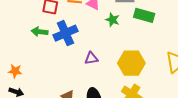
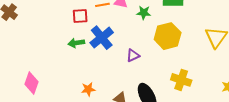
yellow hexagon: (131, 63) -> (168, 36), moved
orange star: (15, 71) -> (88, 89), moved

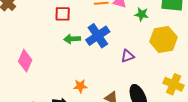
red square: (80, 16) -> (63, 14), moved
pink diamond: (31, 83) -> (25, 61), moved

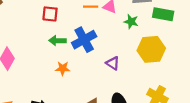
purple triangle: (128, 56) -> (113, 63), turned 48
orange star: (80, 86) -> (63, 68), moved

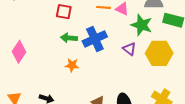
green star: (131, 22) -> (142, 25), size x1.5
purple triangle: (113, 63) -> (129, 49), moved

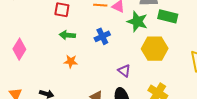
blue cross: (95, 39) -> (102, 36), moved, size x0.7
purple triangle: (129, 49) -> (124, 71), moved

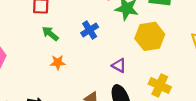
green arrow: (67, 35) -> (50, 34), turned 42

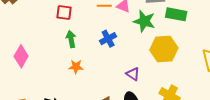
green arrow: (50, 34) -> (71, 39), turned 35

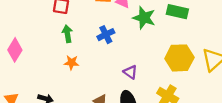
yellow hexagon: (164, 49) -> (179, 58), moved

